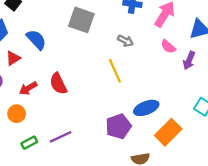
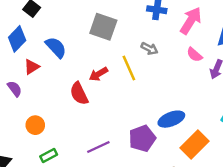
yellow line: (115, 71) -> (129, 68), moved
red arrow: (28, 88) -> (98, 74), moved
purple line: (61, 137) -> (98, 147), moved

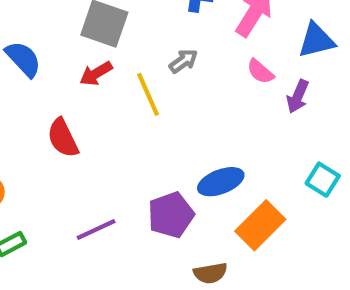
gray arrow: (149, 49) -> (183, 61), turned -63
red arrow: (98, 74) -> (96, 74), moved

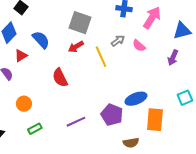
pink semicircle: (260, 71) -> (139, 46), moved
cyan square: (323, 180) -> (185, 98), turned 35
purple pentagon: (171, 215) -> (112, 115), turned -30
orange rectangle: (260, 225) -> (155, 120), turned -40

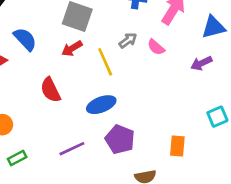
purple arrow: (173, 58) -> (201, 63), turned 42
blue ellipse: (136, 99) -> (101, 105), moved
orange rectangle: (155, 120) -> (177, 146), size x0.7

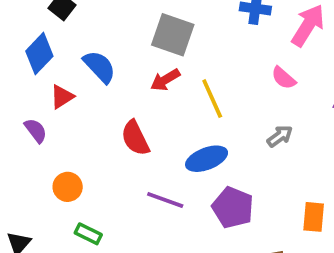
gray arrow: (128, 40) -> (280, 136), moved
purple line: (72, 149) -> (165, 200), moved, turned 45
green rectangle: (17, 158) -> (88, 234), turned 54

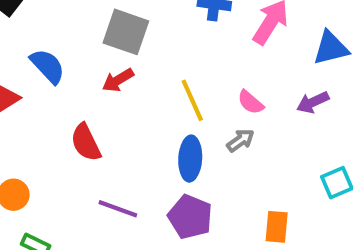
pink semicircle: (284, 78) -> (250, 102), moved
yellow line: (212, 99) -> (192, 100), moved
blue ellipse: (207, 159) -> (190, 159), moved, turned -66

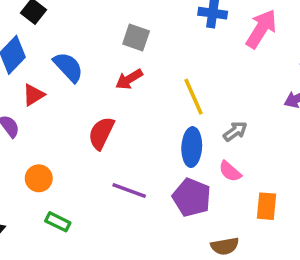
gray square: (126, 32) -> (136, 37), size x0.7
pink semicircle: (250, 102) -> (230, 171), moved
red semicircle: (86, 142) -> (101, 133), turned 52

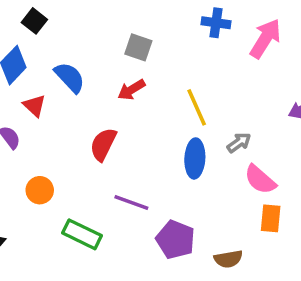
red triangle: (34, 95) -> (34, 106), turned -45
pink semicircle: (230, 171) -> (260, 180), moved, size x1.4
purple pentagon: (192, 197) -> (175, 240), moved
green rectangle: (58, 222) -> (82, 234), moved, size x1.5

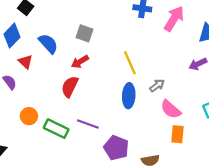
gray square: (138, 47) -> (85, 33), moved
red arrow: (131, 90) -> (80, 62), moved
green rectangle: (82, 234) -> (56, 129), moved

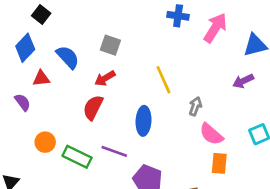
red triangle: (26, 62) -> (41, 78), turned -49
gray arrow: (157, 85) -> (195, 106), turned -35
blue ellipse: (129, 96) -> (143, 121), moved

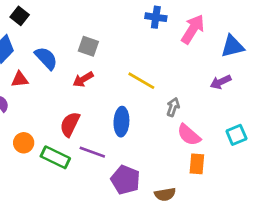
yellow line: (163, 80) -> (141, 81), turned -36
red semicircle: (93, 108) -> (70, 124), moved

